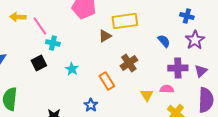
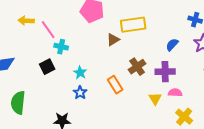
blue semicircle: (164, 41) -> (172, 45), turned -96
purple cross: (178, 68) -> (165, 72), moved
blue star: (91, 105) -> (80, 93), moved

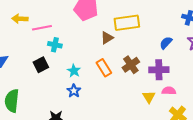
pink line: (48, 30) -> (42, 28), turned -66
orange rectangle: (115, 85) -> (104, 68), moved

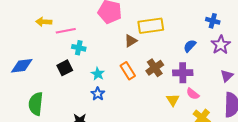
pink semicircle: (169, 91) -> (193, 94), turned -144

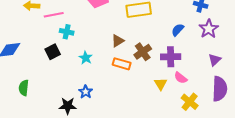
brown triangle: (131, 41) -> (118, 41), moved
orange rectangle: (128, 71) -> (122, 64), moved, turned -42
blue star: (98, 94) -> (86, 92), moved
green semicircle: (36, 104) -> (24, 88), size x0.7

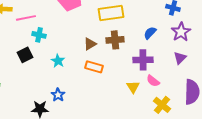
brown cross: (143, 52) -> (115, 40), moved, turned 30
purple triangle: (215, 60) -> (180, 58), moved

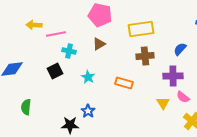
brown triangle: (90, 44) -> (99, 44), moved

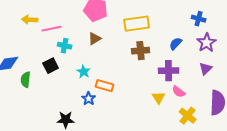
orange rectangle: (124, 83) -> (105, 86), moved
green semicircle: (26, 107) -> (26, 80), moved
blue star: (88, 111) -> (89, 99), moved

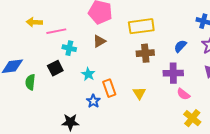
orange rectangle: (105, 86) -> (109, 88), turned 54
yellow triangle: (159, 98) -> (139, 93), moved

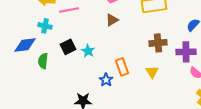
cyan cross: (69, 48) -> (45, 26), moved
brown cross: (145, 53) -> (158, 43), moved
cyan star: (88, 74) -> (88, 51), moved

